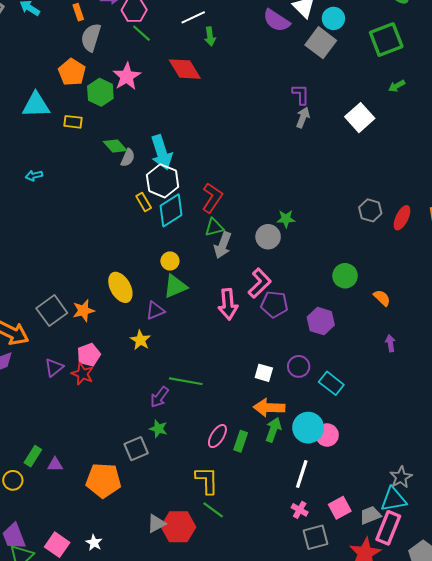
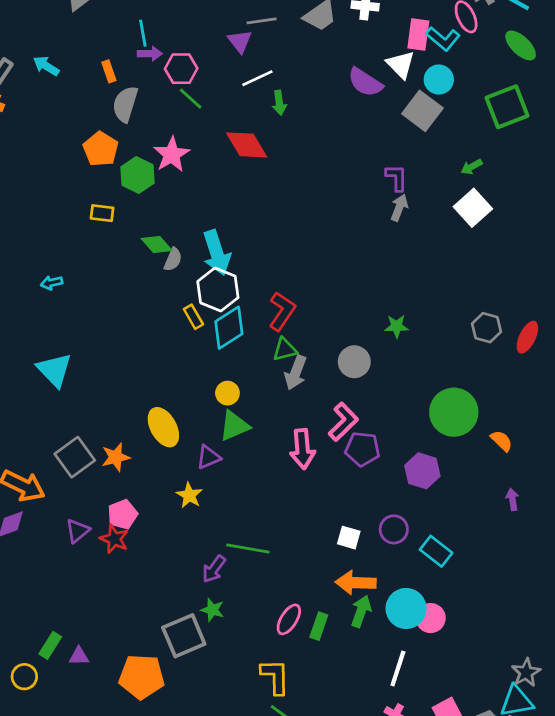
green arrow: (397, 86) -> (472, 167), moved
cyan triangle: (36, 105) -> (54, 370), moved, turned 48
green star: (286, 219) -> (397, 326), moved
green circle: (345, 276) -> (454, 412), size x1.5
gray square: (136, 449) -> (184, 636), size x1.4

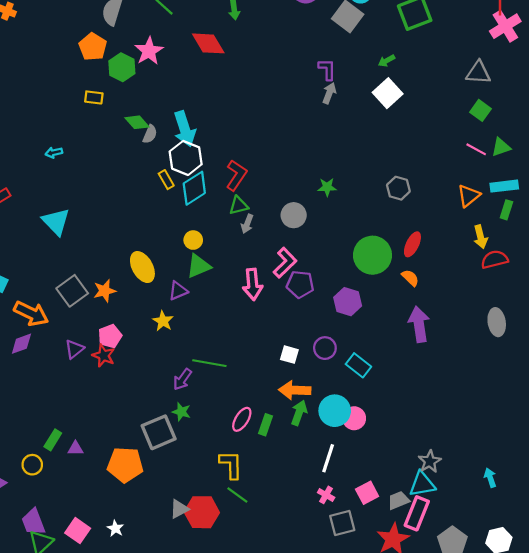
red ellipse: (527, 337) -> (412, 244), moved
gray arrow: (296, 373) -> (247, 224), size x0.7
purple arrow: (512, 499) -> (419, 324), size x2.0

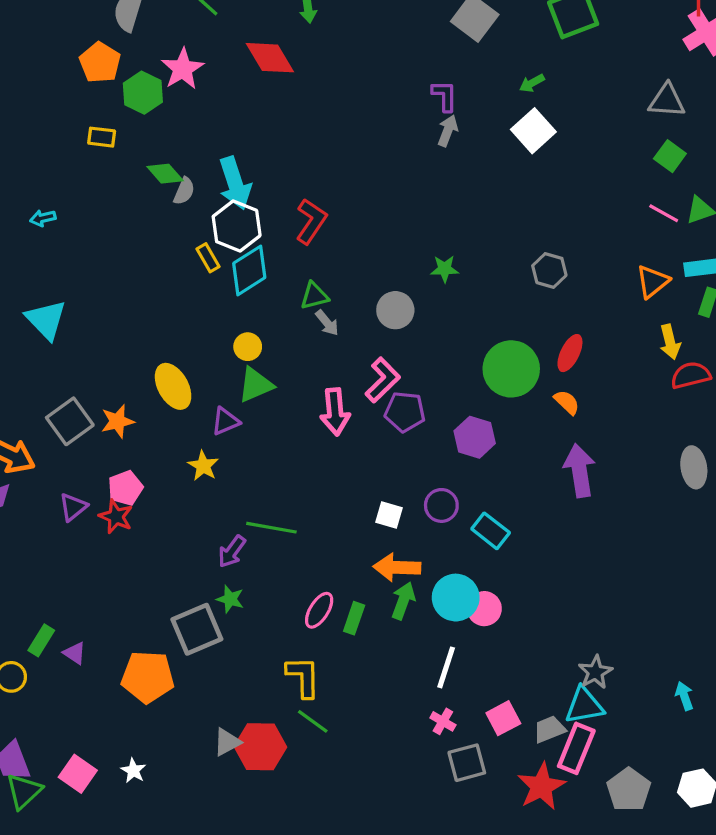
red L-shape: (236, 175) -> (311, 221), moved
gray arrow: (247, 224) -> (327, 323), turned -60
purple triangle: (75, 448) -> (75, 653), turned 35

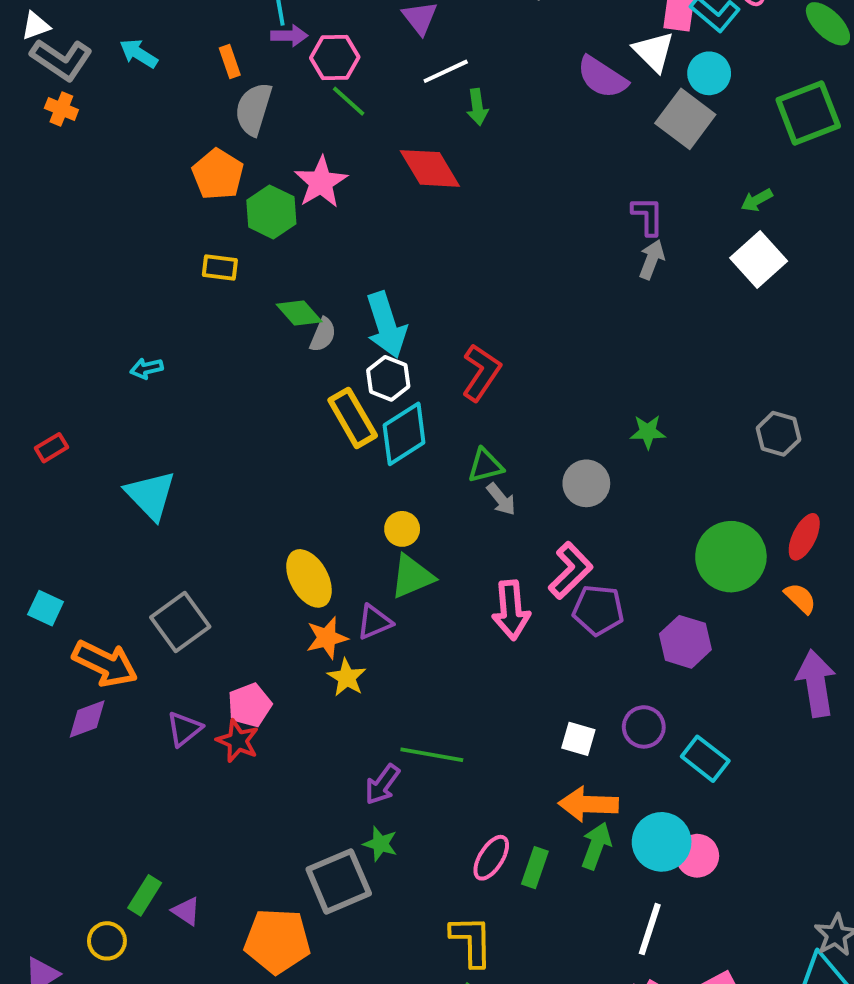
white hexagon: (237, 226) -> (388, 378), size x0.7
yellow rectangle: (208, 258) -> (353, 418), size x1.6
orange star: (117, 421) -> (327, 638), moved

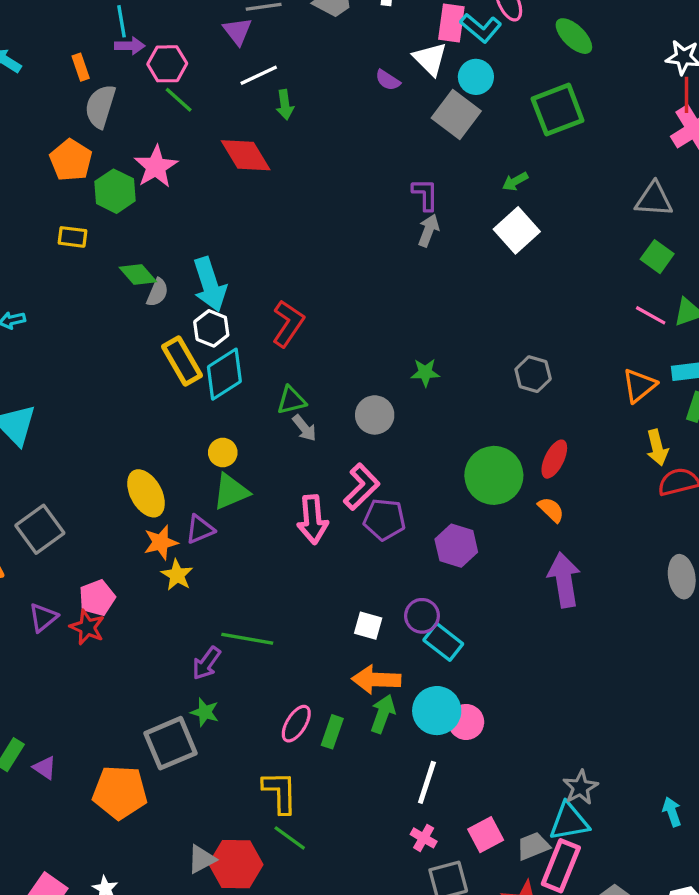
purple semicircle: (602, 77) -> (388, 80), size x0.6
cyan rectangle: (705, 759) -> (443, 642), moved

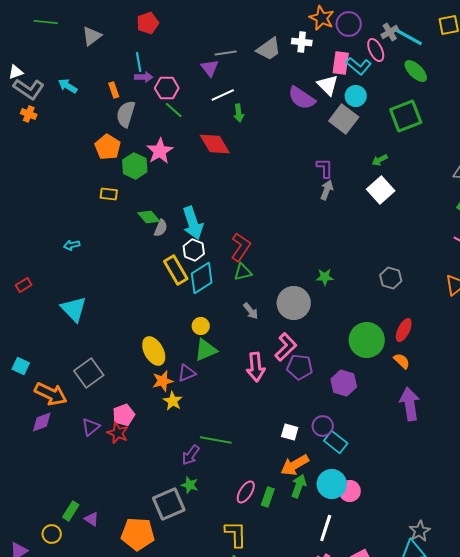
purple semicircle: (388, 80) -> (302, 98), size x1.8
green triangle: (291, 400) -> (243, 272), moved
gray circle: (375, 415) -> (294, 303), size x1.4
orange arrow: (376, 680) -> (295, 465), turned -32

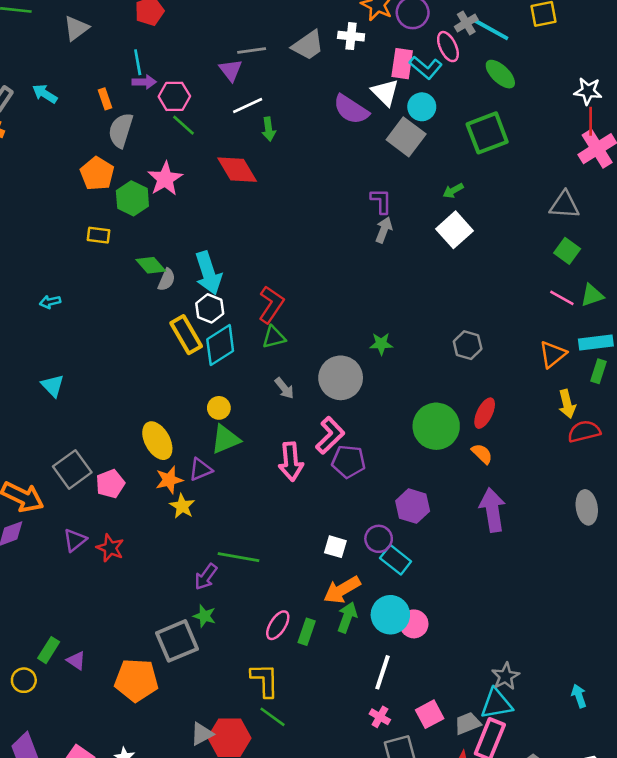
cyan triangle: (74, 309) -> (53, 386), size x0.7
purple hexagon: (344, 383) -> (413, 506), moved
pink pentagon: (124, 415) -> (110, 484), moved

